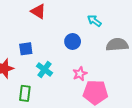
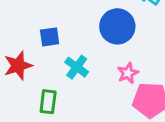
blue circle: (73, 41) -> (117, 26), size x1.5

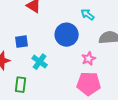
pink star: (128, 73) -> (89, 59), moved

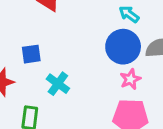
blue circle: (67, 35) -> (123, 47), moved

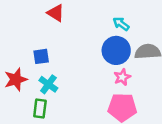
cyan cross: (58, 84) -> (48, 84), moved

